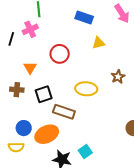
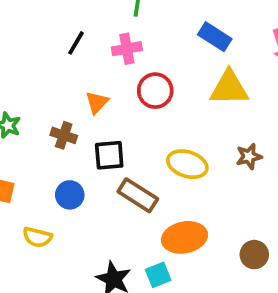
pink cross: (30, 29) -> (127, 49), moved
yellow triangle: (98, 43) -> (229, 88), size x1.6
blue circle: (24, 128) -> (70, 195), moved
orange ellipse: (47, 134) -> (184, 237), moved

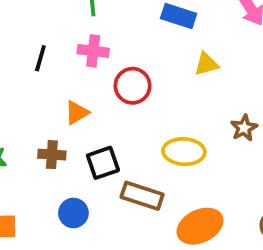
pink cross: (127, 49) -> (93, 51), turned 32
yellow triangle: (229, 88) -> (206, 64), size x0.6
orange triangle: (97, 102) -> (77, 113), turned 30

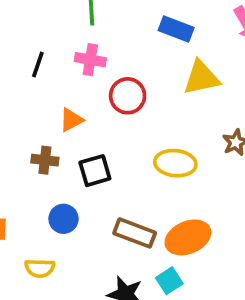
yellow triangle: (206, 64) -> (201, 78), size x1.5
brown rectangle: (142, 196) -> (135, 233), moved

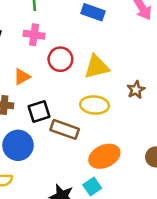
yellow triangle: (201, 78) -> (97, 67), moved
blue circle: (63, 219) -> (18, 145), size x1.5
brown rectangle: (135, 233) -> (65, 129), moved

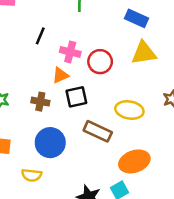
pink cross: (34, 35) -> (70, 52), moved
yellow triangle: (97, 67) -> (144, 53), moved
black square: (39, 111) -> (76, 97), moved

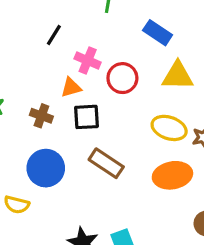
blue rectangle: (137, 18) -> (158, 33), moved
yellow ellipse: (129, 110) -> (169, 128), moved
orange ellipse: (134, 161) -> (172, 175), moved

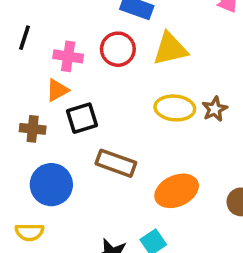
red circle: (122, 78) -> (118, 49), moved
orange ellipse: (172, 175) -> (177, 191), moved

